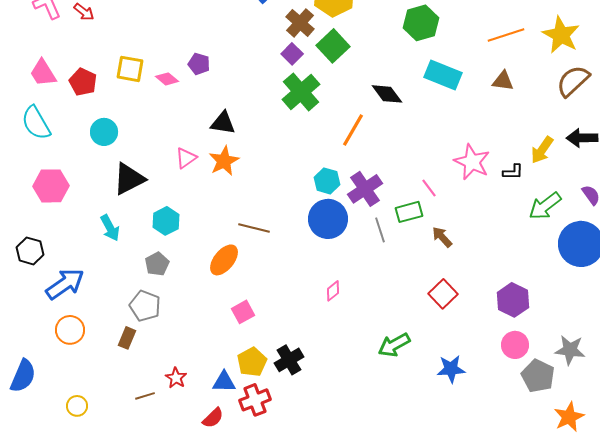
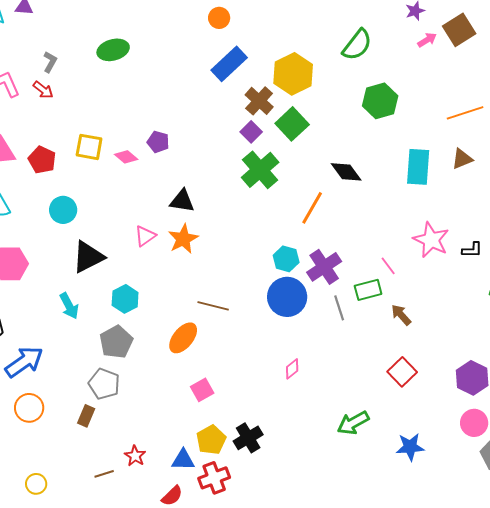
cyan rectangle: (443, 75) -> (418, 167), moved, turned 72
brown triangle: (503, 81) -> (462, 159), turned -30
gray pentagon: (157, 264) -> (116, 342), size x1.4

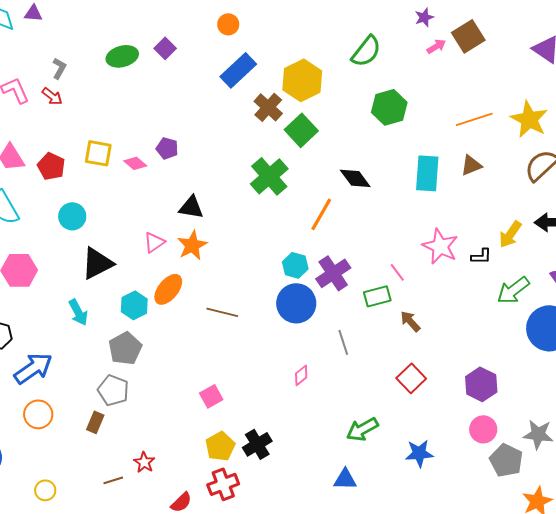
purple square: (251, 132) -> (165, 48), moved
gray line: (339, 308) -> (343, 342), moved
orange ellipse: (183, 338) -> (168, 289), moved
blue triangle: (183, 460) -> (345, 479), moved

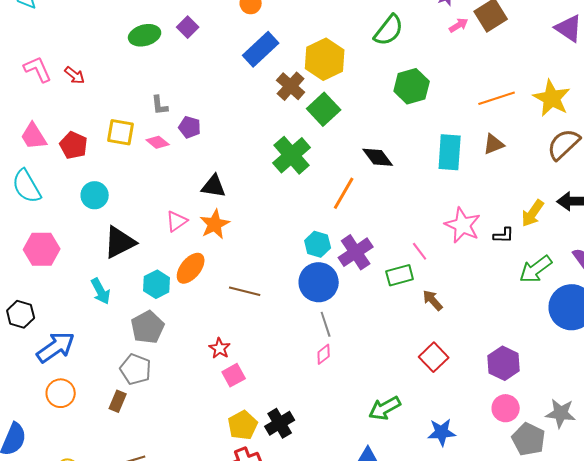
gray L-shape: (59, 68) -> (160, 105), moved, turned 145
gray line: (343, 342) -> (326, 324), moved
red star: (144, 462) -> (220, 348), moved

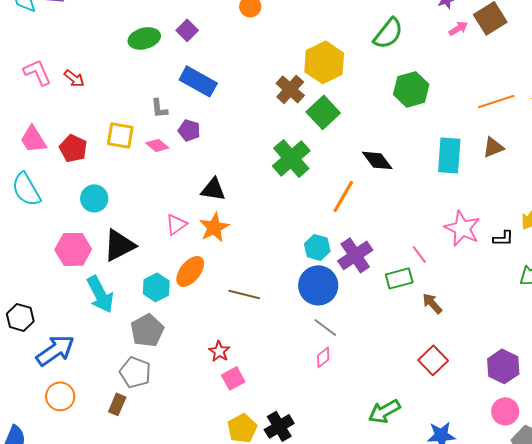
blue rectangle: (261, 49) -> (198, 81), moved, turned 72
pink hexagon: (42, 249) -> (73, 249), moved
cyan arrow: (101, 291) -> (100, 294), size x1.4
gray line: (326, 324) -> (325, 327), turned -35

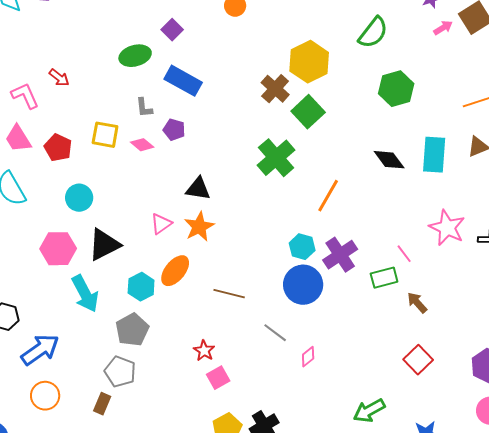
green ellipse: (144, 38) -> (135, 56), moved
pink L-shape: (37, 72) -> (25, 96), moved
black diamond: (377, 160) -> (389, 160), moved
gray line: (325, 327) -> (275, 333), moved

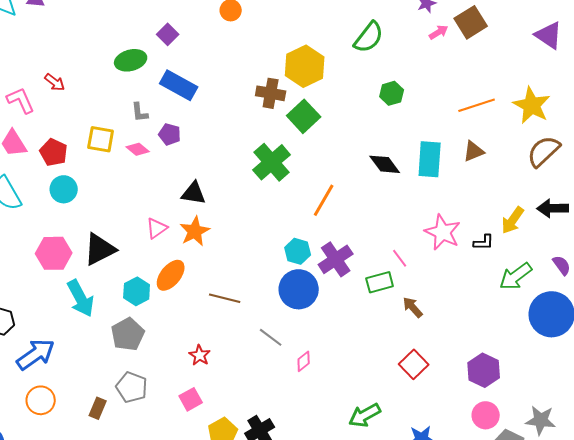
brown cross: (275, 89) -> (271, 93), turned -32
green hexagon: (396, 89) -> (392, 93), size x0.7
cyan circle: (79, 198) -> (64, 189), moved
gray pentagon: (120, 372) -> (132, 387), moved
pink square: (218, 378) -> (191, 399), moved

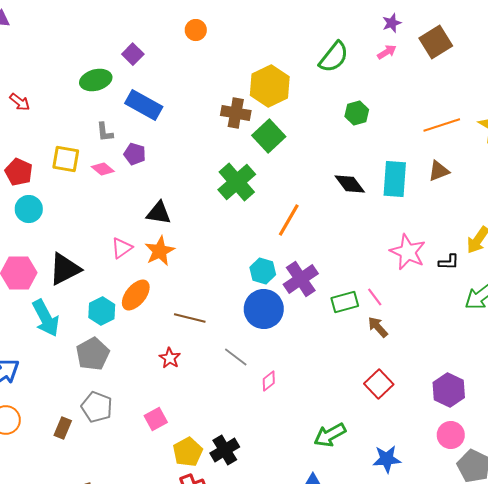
pink arrow: (439, 32) -> (387, 52), moved
pink line: (400, 258) -> (375, 297), moved
red star: (200, 355) -> (170, 358), moved

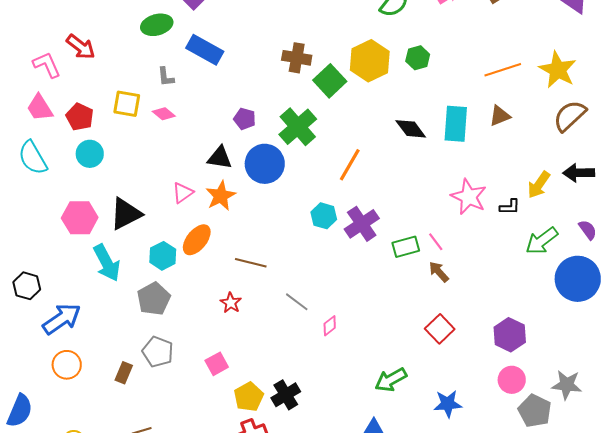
yellow hexagon: (270, 86) -> (370, 61), moved
red arrow: (20, 102) -> (81, 47), size x1.4
purple pentagon: (135, 154) -> (245, 119), moved
blue circle: (264, 309) -> (265, 164), moved

